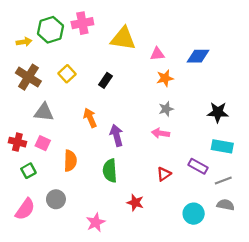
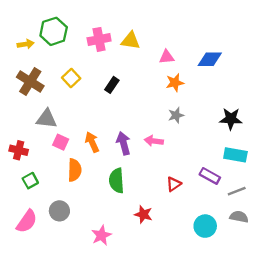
pink cross: (82, 23) -> (99, 39), moved
yellow triangle: (123, 39) -> (131, 41), size x0.7
orange arrow: (90, 118) -> (92, 142), moved
pink arrow: (161, 133) -> (154, 141), moved
pink square: (43, 143) -> (61, 142), moved

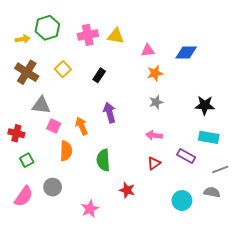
pink arrow: (154, 141) -> (154, 135), moved
purple arrow: (124, 143) -> (109, 113), moved
gray line: (237, 191) -> (220, 169), moved

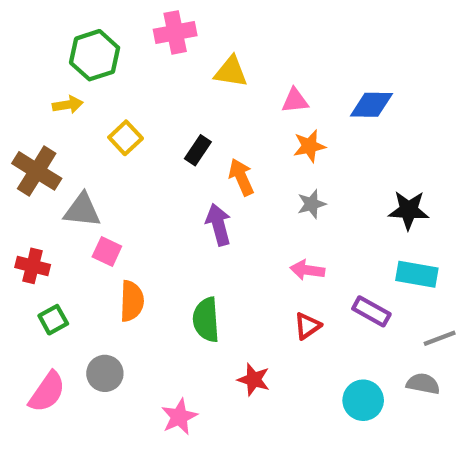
pink cross: (88, 35) -> (175, 32), moved
yellow arrow: (23, 39) -> (68, 105), moved
brown cross: (27, 72) -> (37, 171), moved
orange arrow: (82, 126) -> (241, 177), moved

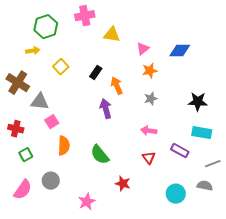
pink triangle: (295, 101) -> (143, 49), turned -32
pink square: (107, 251) -> (52, 122), turned 32
green semicircle: (206, 320) -> (100, 155), turned -35
red triangle: (307, 326) -> (149, 158), turned -32

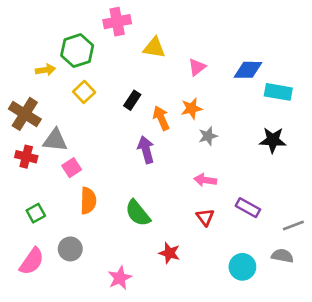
green hexagon: (46, 27) -> (77, 51), moved
orange star: (150, 71) -> (191, 108), moved
red cross: (16, 129) -> (26, 157), moved
cyan rectangle: (202, 133) -> (278, 92), moved

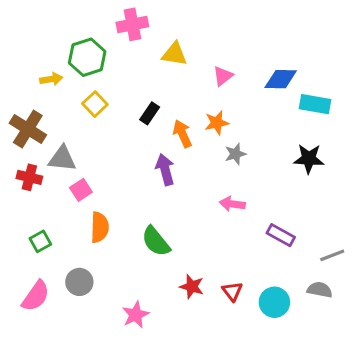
red triangle: (205, 217) -> (232, 291), moved

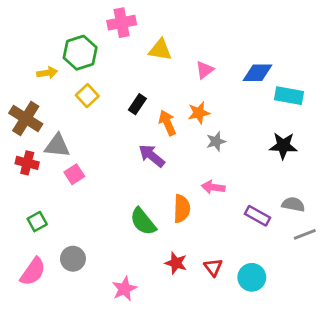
purple arrow: (165, 170) -> (152, 156), turned -36
orange semicircle: (100, 227) -> (182, 209), moved
gray semicircle: (320, 290) -> (293, 204), moved

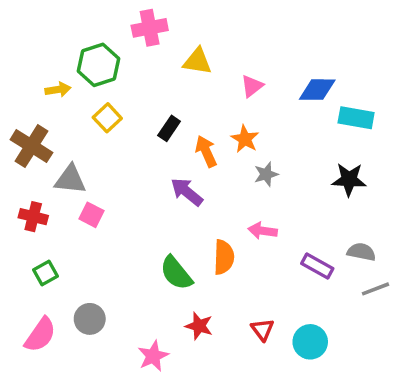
orange star: (199, 113) -> (245, 139), turned -30
red cross: (27, 163) -> (33, 217), moved
pink square: (74, 174) -> (91, 215), turned -30
red star: (176, 263) -> (199, 326), moved

